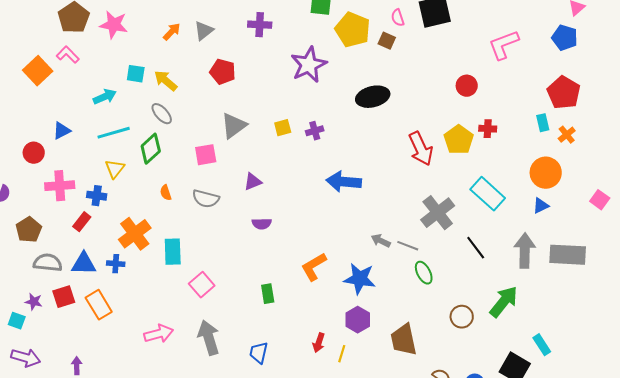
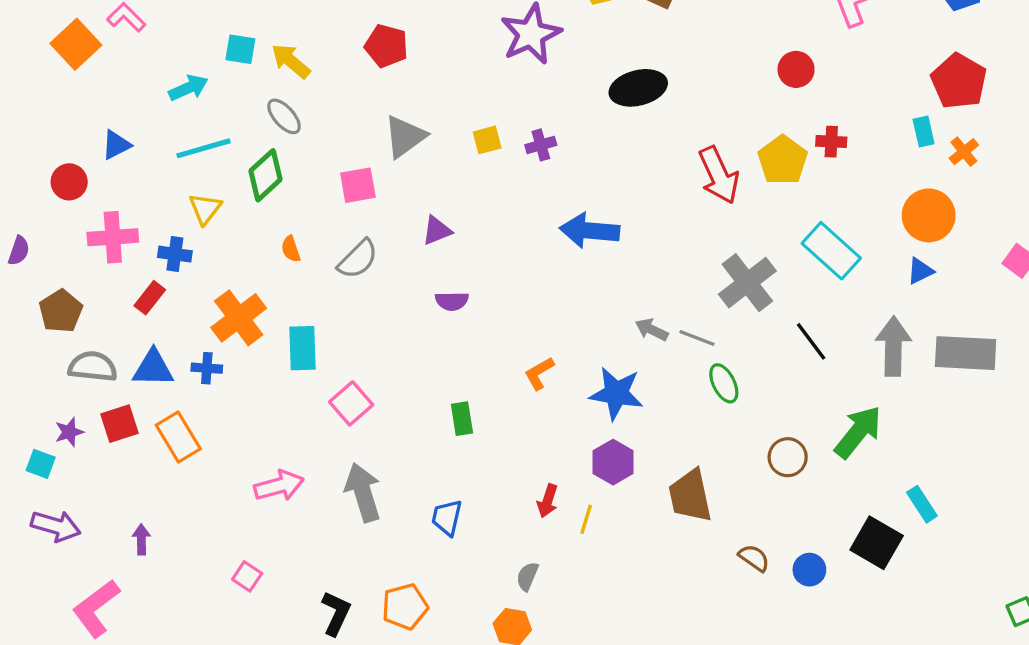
gray semicircle: (206, 199) -> (358, 259), turned -60
orange L-shape: (314, 267) -> (539, 373), size x0.7
purple star: (34, 302) -> (69, 432), turned -30

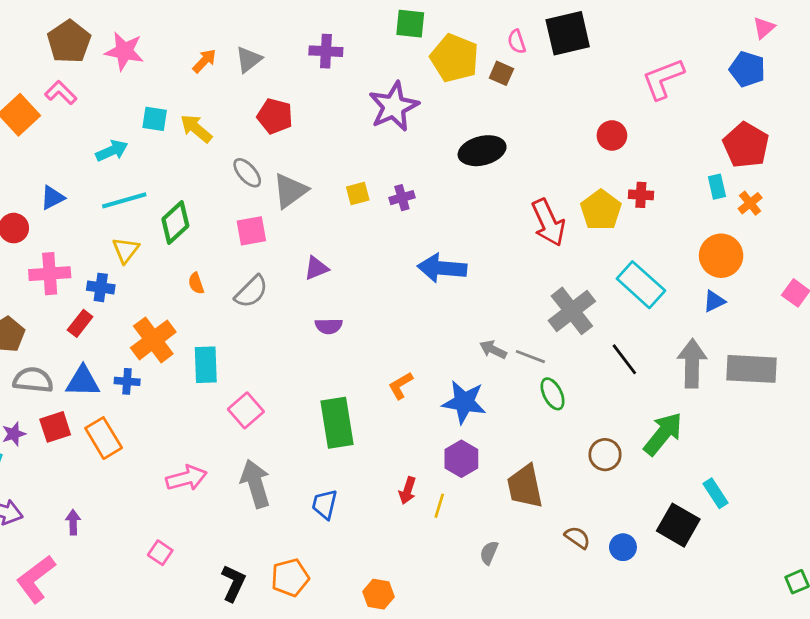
gray ellipse: (284, 116) -> (247, 173), moved
green rectangle: (462, 419) -> (337, 423), size x1.8
gray semicircle: (527, 576) -> (489, 553), moved

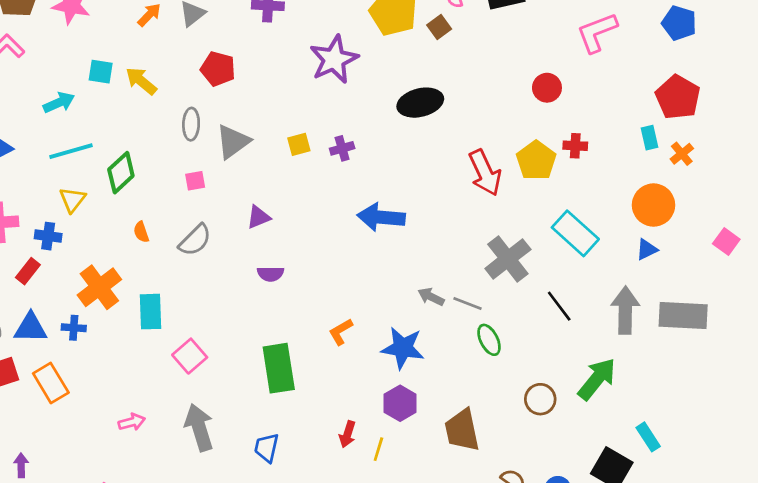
brown square: (501, 73) -> (439, 27), turned 30
gray ellipse: (247, 173) -> (191, 124), turned 44
pink square: (251, 231) -> (195, 181), size x0.7
pink arrow: (186, 478) -> (132, 422), size x0.7

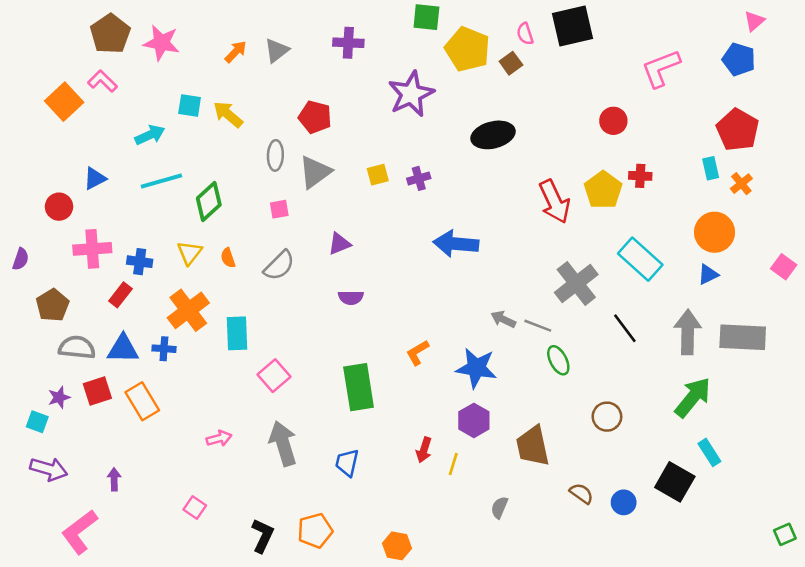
red pentagon: (218, 69) -> (315, 117), moved
yellow triangle: (72, 200) -> (190, 253), moved
green arrow: (597, 379) -> (693, 397), moved

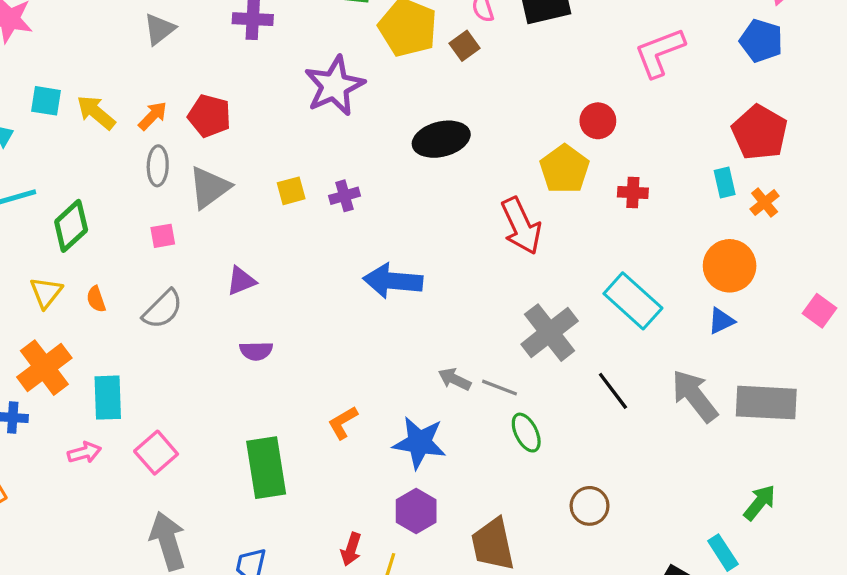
orange arrow: (236, 52) -> (153, 116), moved
yellow pentagon: (603, 190) -> (565, 169), moved
gray arrow: (688, 332) -> (695, 396), turned -39
green arrow: (693, 397) -> (760, 503), moved, size x0.7
pink arrow: (219, 438) -> (84, 453), moved

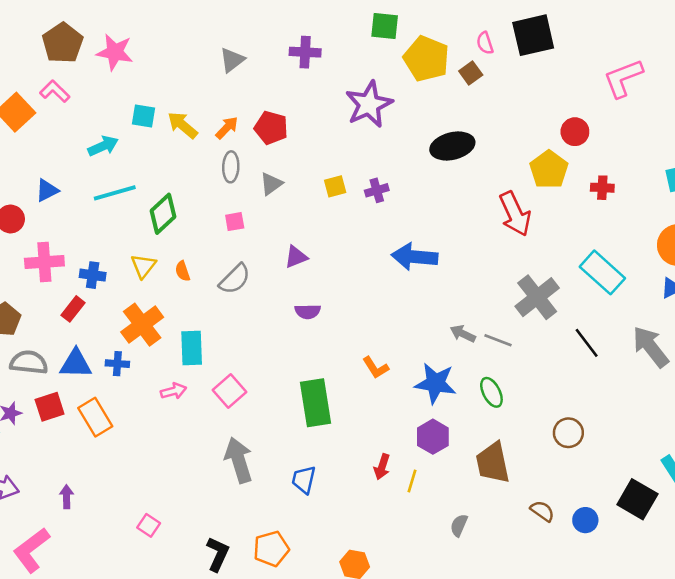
gray triangle: (209, 187) -> (271, 184), size x0.7
orange L-shape: (343, 423) -> (375, 368), turned -92
green ellipse: (526, 433) -> (491, 392), moved

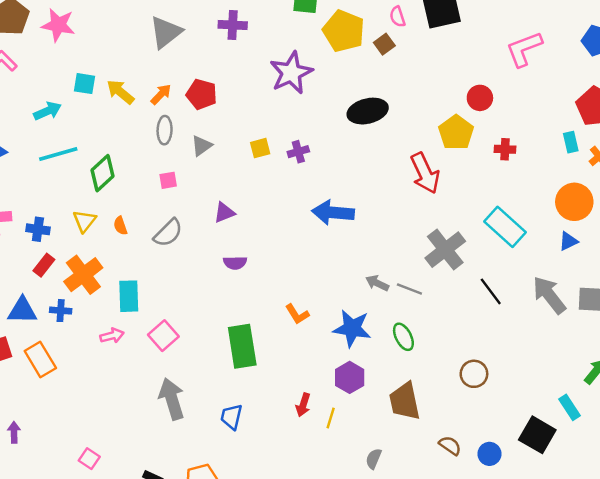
gray triangle: (232, 60) -> (166, 32), size x1.4
red rectangle: (73, 309) -> (44, 265), moved

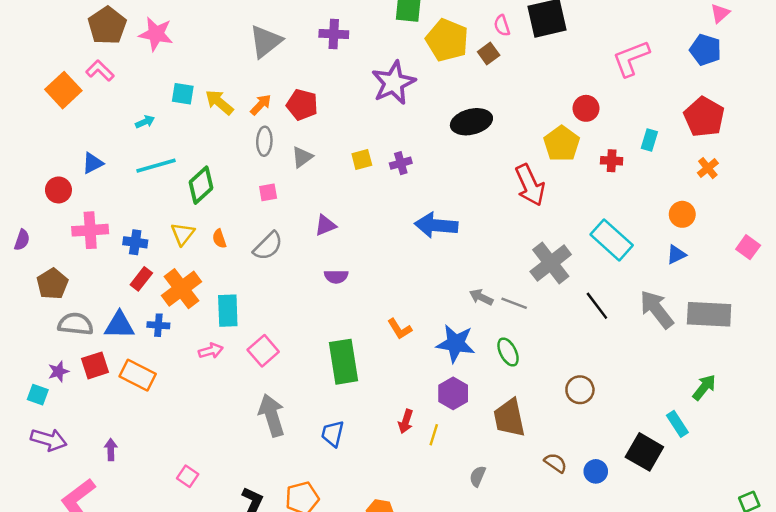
cyan arrow: (47, 111) -> (145, 122), size x0.7
cyan rectangle: (571, 142) -> (649, 140), moved, turned 30
orange circle: (574, 202) -> (682, 214), size x0.7
orange rectangle: (40, 359) -> (138, 375), turned -32

